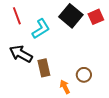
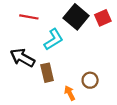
red line: (17, 16) -> (29, 17), moved, turned -60
cyan L-shape: (41, 29) -> (54, 39), moved

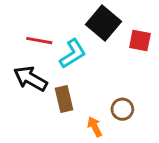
red line: (29, 17) -> (39, 41), moved
red square: (103, 18) -> (140, 41), moved, turned 35

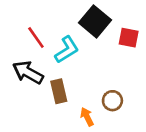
red line: (39, 41) -> (36, 38), turned 45

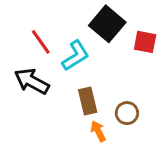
brown rectangle: (59, 91) -> (88, 101), moved

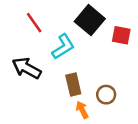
red line: (41, 42) -> (34, 23), moved

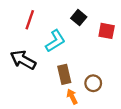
black square: (90, 20) -> (79, 18), size x0.6
red line: (34, 23) -> (30, 20), turned 54

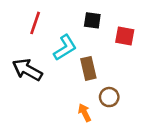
black square: (79, 18) -> (92, 20), turned -32
brown rectangle: (64, 74) -> (88, 68), moved

